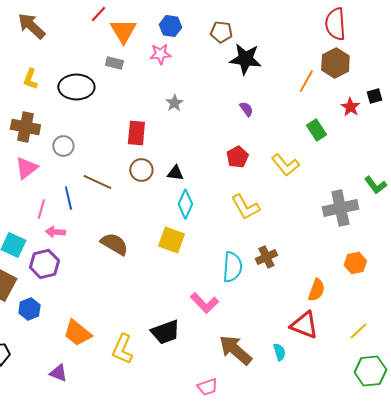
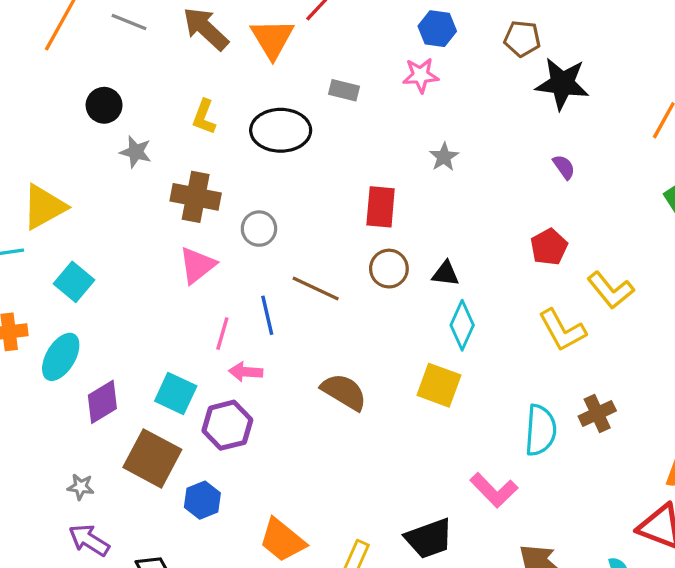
orange triangle: (123, 31) -> (272, 39), moved
yellow L-shape: (285, 165) -> (611, 290), moved

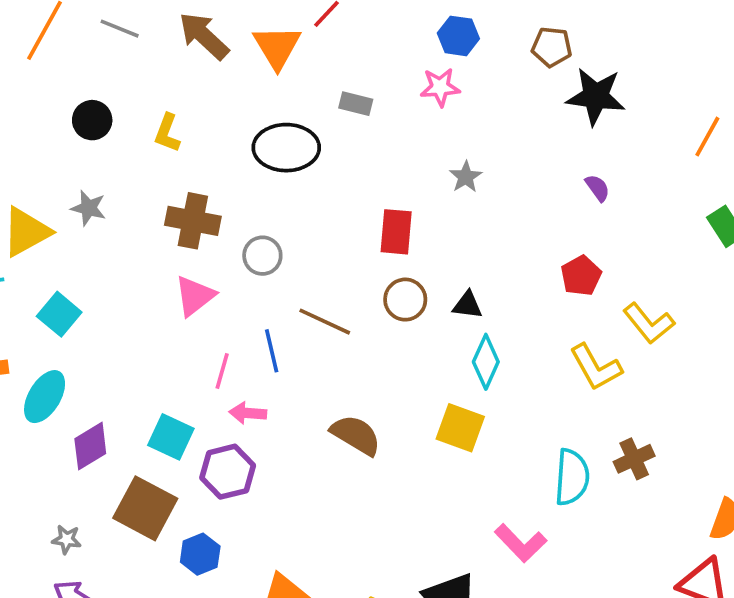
yellow L-shape: (204, 117) -> (167, 133), moved
gray star: (136, 152) -> (89, 208), moved

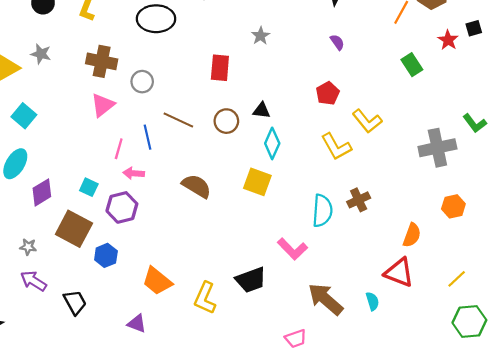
brown circle: (405, 300) -> (226, 121), moved
cyan square: (171, 437) -> (89, 187), size x0.7

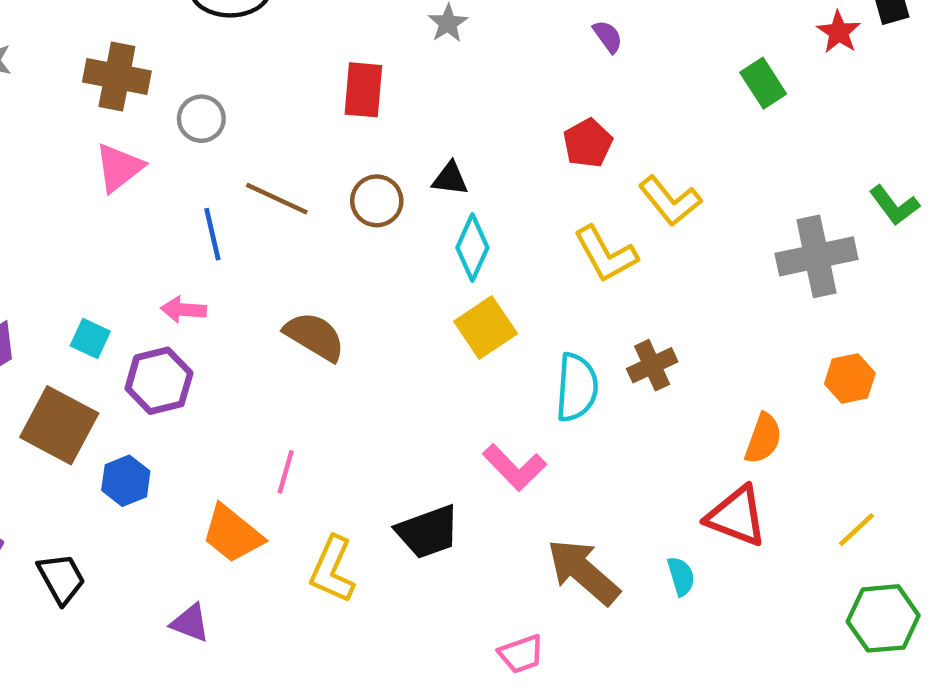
pink line: (119, 149) -> (286, 472), moved
yellow square: (257, 182) -> (486, 327), moved, turned 36

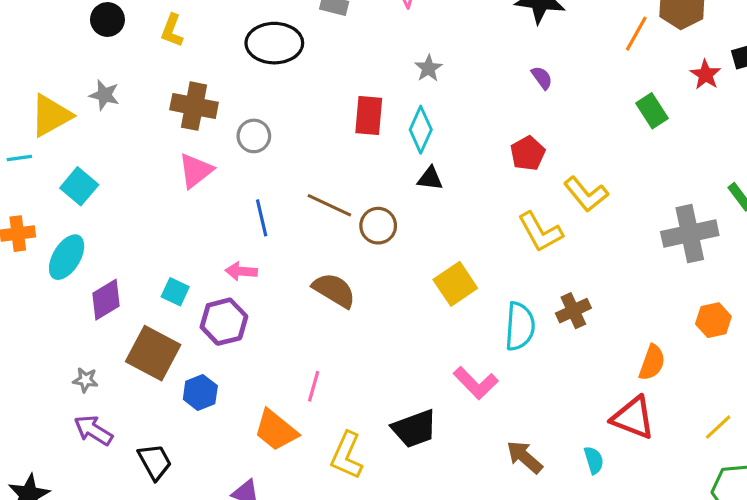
brown line: (277, 199) -> (329, 205), moved
brown circle: (377, 201) -> (378, 226), moved
cyan diamond: (472, 248) -> (421, 130), moved
brown arrow: (583, 572) -> (525, 457), size x0.7

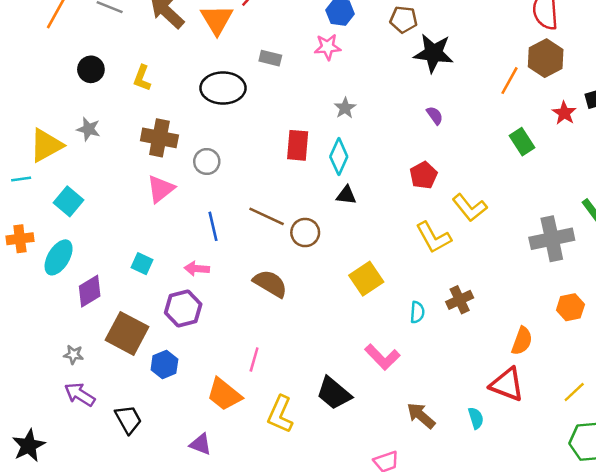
cyan square: (175, 292) -> (142, 264), moved
cyan semicircle: (520, 326) -> (417, 312), size x0.6
black trapezoid: (414, 429) -> (334, 393), turned 60

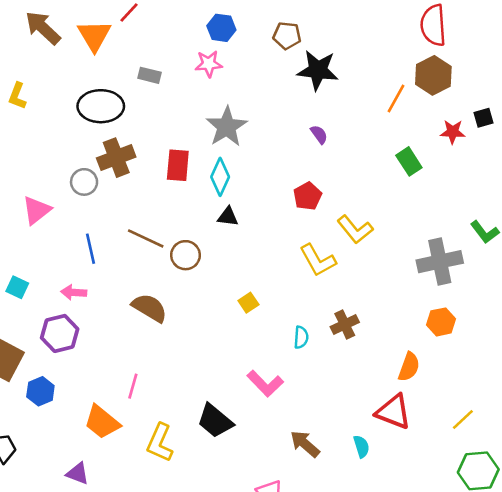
gray star: (345, 108) -> (227, 127), size x1.8
red star: (564, 113) -> (453, 132), turned -30
brown cross: (159, 138) -> (116, 158), moved, turned -32
yellow square: (366, 279) -> (248, 303), size x0.6
orange hexagon: (570, 307) -> (441, 322), moved

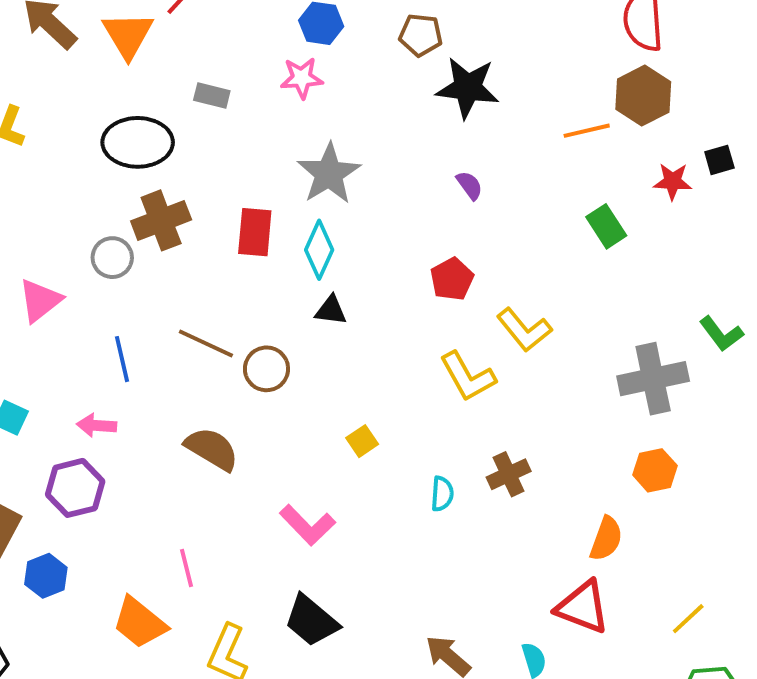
orange line: (396, 98) -> (587, 131), turned 48
pink L-shape: (265, 384) -> (307, 525), moved
pink line: (133, 386) -> (186, 568), turned -30

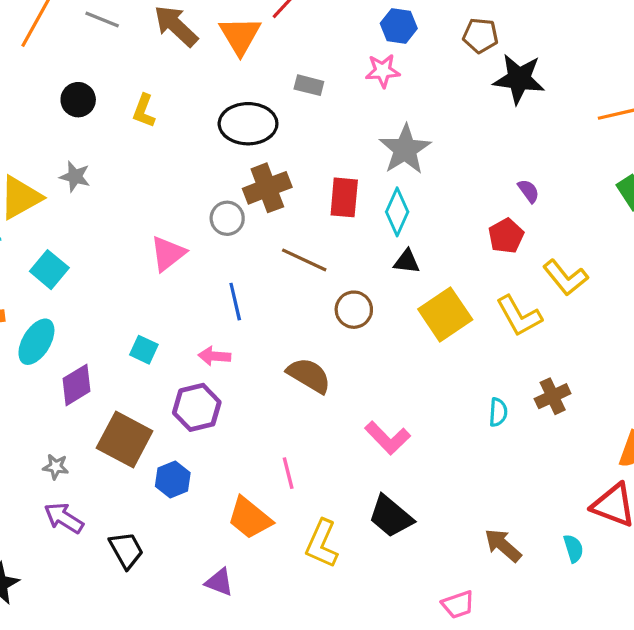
purple semicircle: (470, 185) -> (529, 191), moved
brown line: (206, 343) -> (304, 260), moved
yellow square: (362, 441) -> (445, 314), moved, size x2.0

